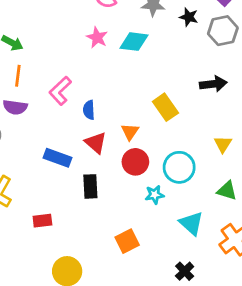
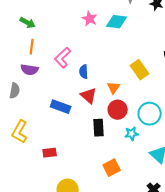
black rectangle: (90, 186) -> (99, 128), moved

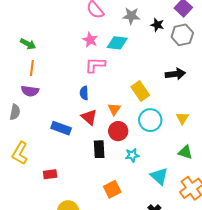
pink L-shape: (63, 58) -> (95, 65), moved, turned 45
cyan circle: (150, 114) -> (150, 120), moved

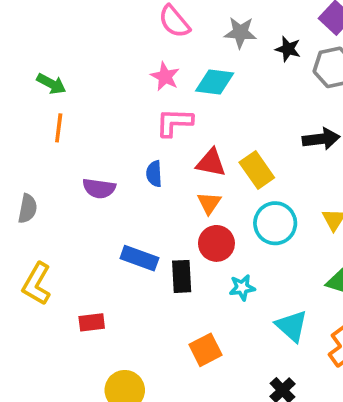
purple semicircle: (30, 91) -> (99, 188), moved
red triangle: (89, 117) -> (211, 163), moved, turned -30
blue rectangle: (61, 128) -> (139, 258), moved

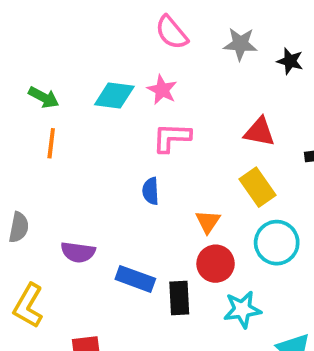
cyan diamond: (215, 82) -> (114, 96), moved
red triangle: (211, 163) -> (259, 132), moved
purple semicircle: (99, 188) -> (78, 252), moved
cyan star: (242, 287) -> (242, 309), size x1.4

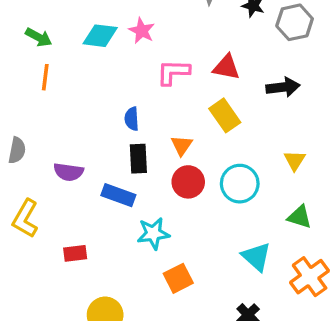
pink L-shape: (172, 138) -> (173, 72), moved
cyan circle: (277, 243) -> (240, 184), moved
black rectangle: (179, 298) -> (138, 159), moved
cyan star: (242, 309) -> (153, 233), moved

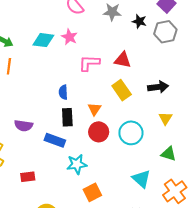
black arrow: (283, 87) -> (158, 87), moved

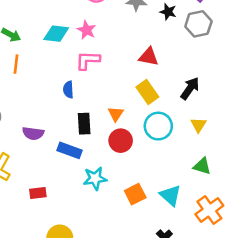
pink L-shape: (89, 63) -> (88, 60), moved
black arrow: (158, 87) -> (190, 88), turned -48
blue semicircle: (63, 92) -> (68, 90), moved
cyan circle: (131, 133) -> (158, 126), moved
orange square: (92, 192) -> (135, 194), moved

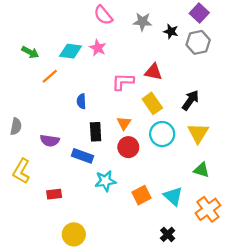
pink L-shape: (88, 60) -> (123, 82), moved
orange line: (16, 64) -> (50, 76), moved, turned 42
yellow triangle: (198, 125) -> (198, 133), size x1.5

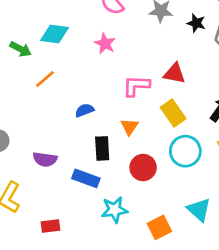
cyan diamond: (70, 51) -> (55, 34), moved
blue semicircle: (81, 101) -> (85, 110), turned 72
orange triangle: (124, 123) -> (129, 127), moved
cyan triangle: (173, 196) -> (199, 210), moved

